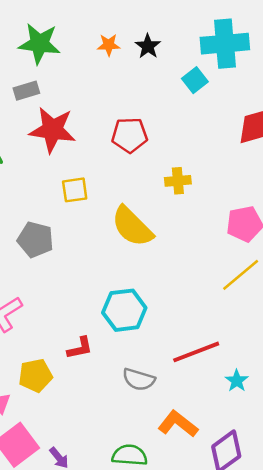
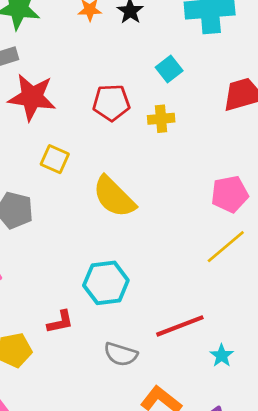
cyan square: (195, 80) -> (169, 69), moved
yellow cross: (178, 181) -> (161, 119), moved
yellow square: (75, 190) -> (55, 159), turned 32

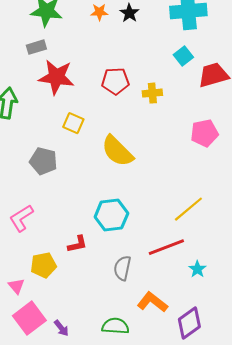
cyan square: (169, 69) -> (183, 56), moved
pink pentagon: (230, 194) -> (204, 133), moved
yellow line: (226, 247) -> (188, 209), moved
gray semicircle: (121, 354) -> (122, 268), turned 85

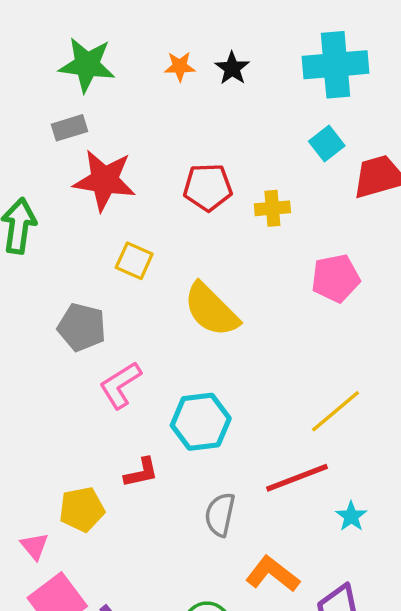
pink pentagon: (204, 133) -> (335, 278), moved
pink L-shape: (21, 218) -> (120, 385), moved

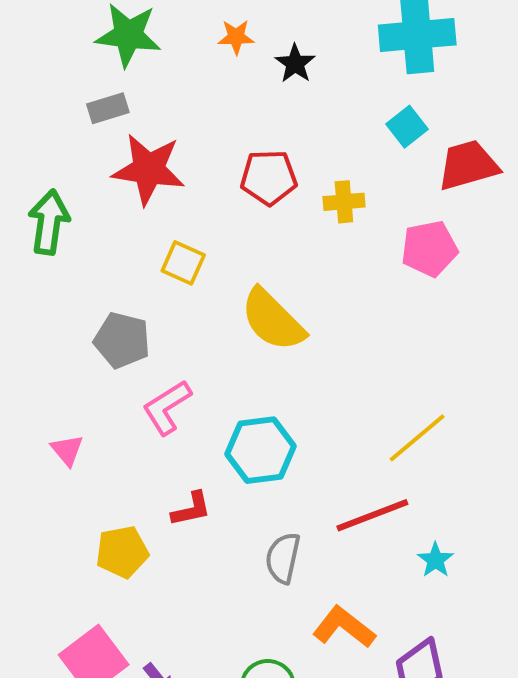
black star: (232, 68) -> (295, 63), moved
pink pentagon: (335, 278) -> (429, 249), moved
pink triangle: (34, 546) -> (67, 450), moved

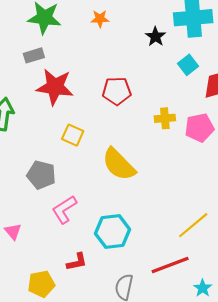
black star: (295, 63) -> (155, 37), moved
yellow cross: (344, 202) -> (165, 118), moved

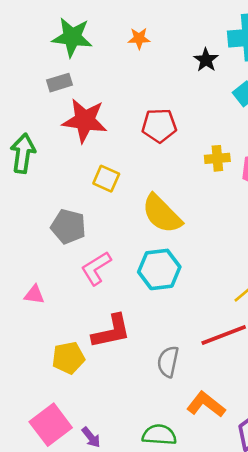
pink triangle: (13, 231) -> (34, 295), turned -42
cyan hexagon: (113, 231) -> (159, 269), moved
red L-shape: (77, 262) -> (111, 331), size x1.6

